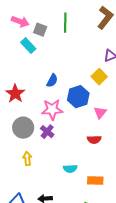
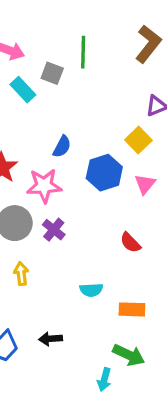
gray square: (40, 30) -> (52, 73), moved
pink star: (52, 110) -> (44, 186), moved
pink triangle: (100, 113) -> (145, 184), moved
red semicircle: (94, 140) -> (130, 243), turned 48

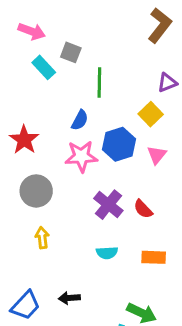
green line: (83, 52) -> (99, 83), moved
pink star: (44, 186) -> (81, 156), moved
purple cross: (54, 230) -> (108, 205), moved, size x1.4
orange rectangle: (132, 309) -> (154, 257), moved

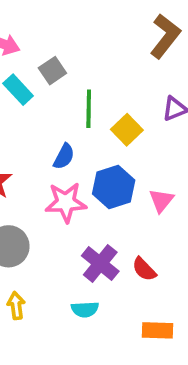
gray square: (71, 52) -> (52, 71), turned 35
yellow square: (151, 114) -> (127, 130), moved
cyan semicircle: (107, 253) -> (85, 309), moved

